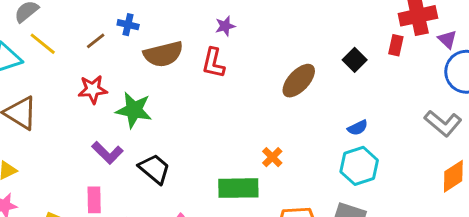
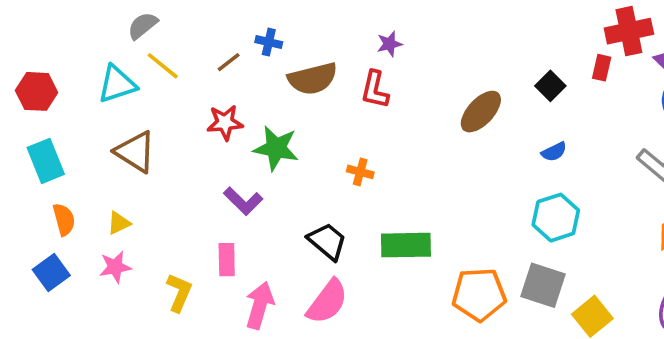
blue semicircle: (358, 128) -> (554, 152), moved
orange cross: (272, 157) -> (360, 172), moved, turned -30
black trapezoid: (155, 169) -> (327, 241), moved

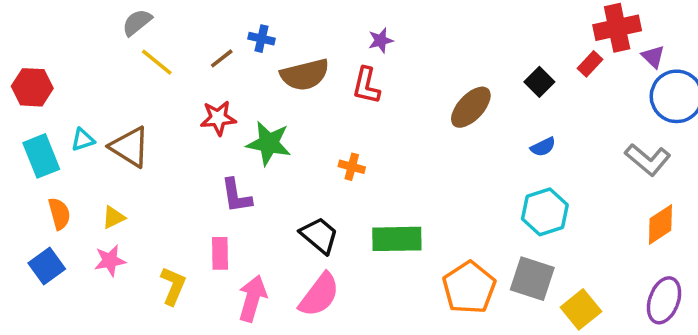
red rectangle: (602, 68) -> (590, 64), turned 30
cyan triangle: (117, 84) -> (83, 140), moved, size x0.6
purple L-shape: (243, 201) -> (236, 196), turned 36
orange pentagon: (479, 294) -> (469, 288), turned -30

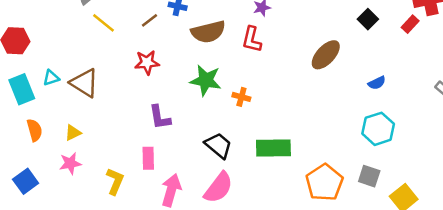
black square: (539, 82) -> (368, 19), moved
green star: (269, 143) -> (206, 80), moved
blue square: (47, 266) -> (26, 181), moved
gray square: (532, 279) -> (369, 176), size x0.7

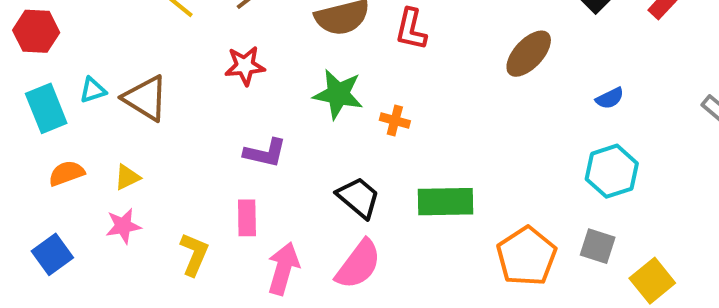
purple L-shape: (160, 117) -> (265, 153), turned -68
orange semicircle: (35, 130) -> (66, 173), turned -95

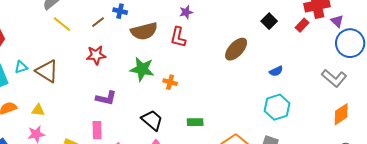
yellow triangle: (127, 177) -> (38, 110), turned 32
green rectangle: (446, 202) -> (195, 122), size x0.6

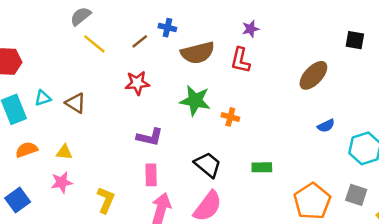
black square: (269, 21) -> (355, 40), turned -35
brown triangle: (47, 71) -> (76, 103), size x0.7
blue semicircle: (276, 71) -> (326, 126), moved
pink rectangle: (97, 130) -> (151, 175), moved

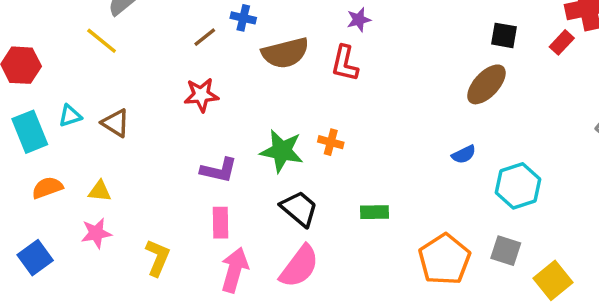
yellow line: (94, 44) -> (102, 41), moved
brown ellipse: (313, 75) -> (486, 84), moved
green star: (195, 101) -> (282, 151), moved

